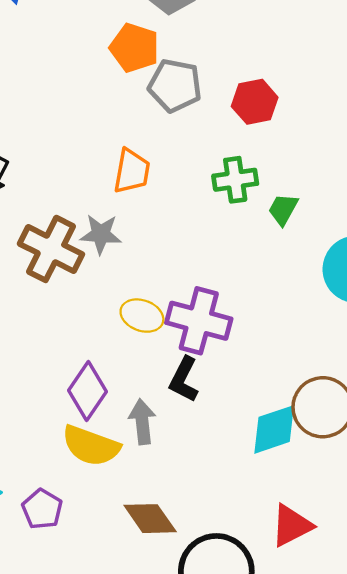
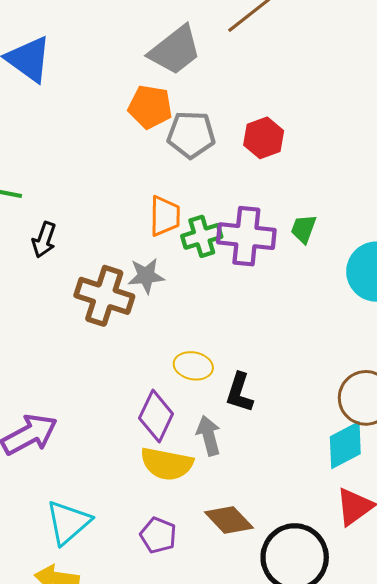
green cross: (235, 180) -> (202, 236), moved
yellow ellipse: (142, 316) -> (193, 366), moved
purple cross: (199, 321) -> (246, 236), moved
cyan diamond: (274, 429) -> (345, 445), moved
purple pentagon: (42, 509) -> (158, 535), moved

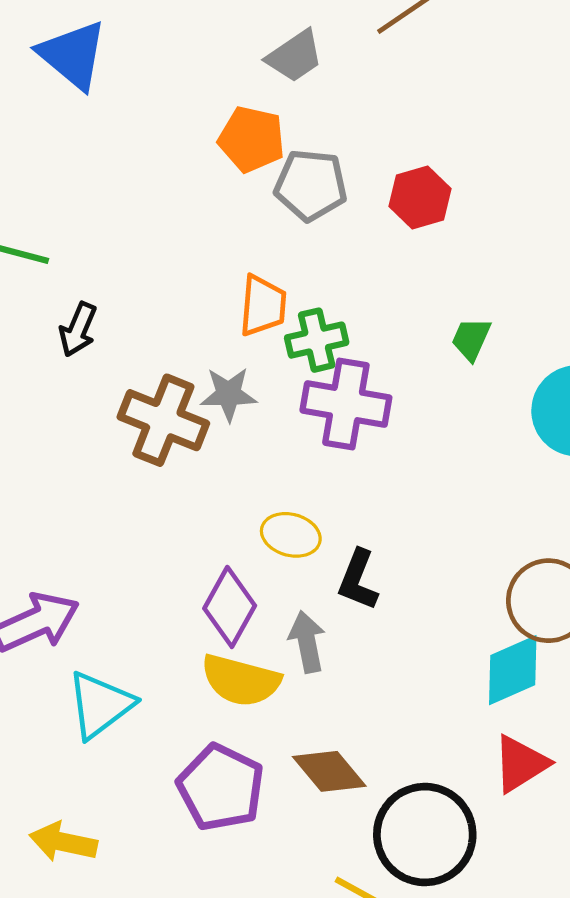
gray trapezoid: (175, 50) -> (295, 56), size x0.7
purple cross: (246, 236) -> (346, 404), moved
cyan triangle: (68, 522) -> (100, 705), moved
purple pentagon: (158, 535) -> (221, 787), size x1.6

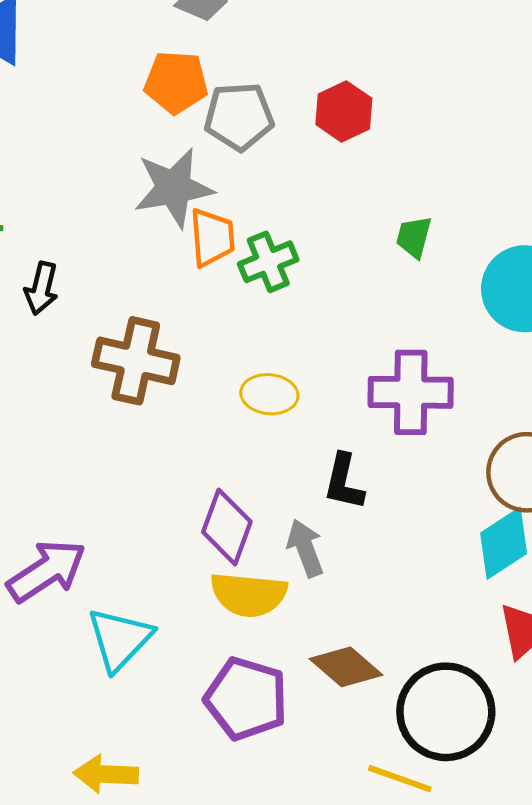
gray star: (229, 394) -> (174, 188), moved, size x1.5
purple cross: (346, 404) -> (411, 392), moved
yellow ellipse: (291, 535) -> (269, 394), moved

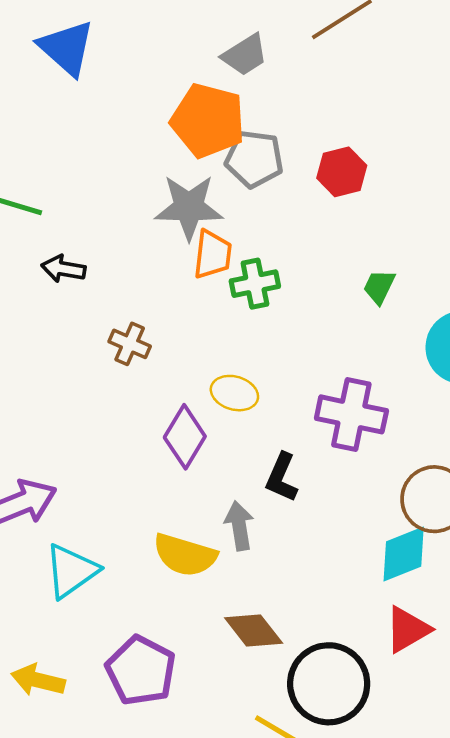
orange pentagon: (176, 82) -> (208, 120), size x1.4
black arrow: (41, 288) -> (63, 269), turned 75
brown cross: (136, 361) -> (130, 344), size x0.6
purple diamond: (227, 527) -> (185, 437), moved
purple pentagon: (246, 699) -> (141, 671), moved

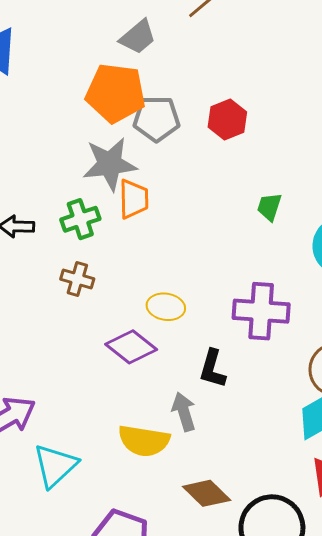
green cross: (255, 284) -> (80, 219), moved
purple diamond: (185, 437) -> (131, 347), turned -75

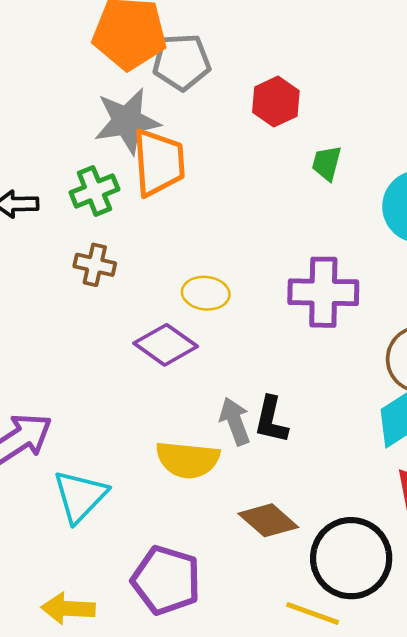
red hexagon: (227, 119) -> (276, 102), moved
orange trapezoid: (134, 199) -> (159, 163), size x1.4
black L-shape: (212, 369) -> (271, 420), moved

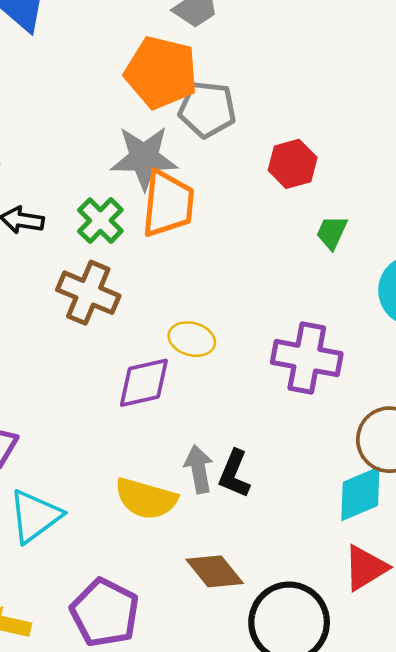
green cross: (94, 191) -> (100, 221), turned -33
brown cross: (95, 265) -> (88, 293), size x1.5
purple diamond: (166, 345) -> (144, 383), turned -58

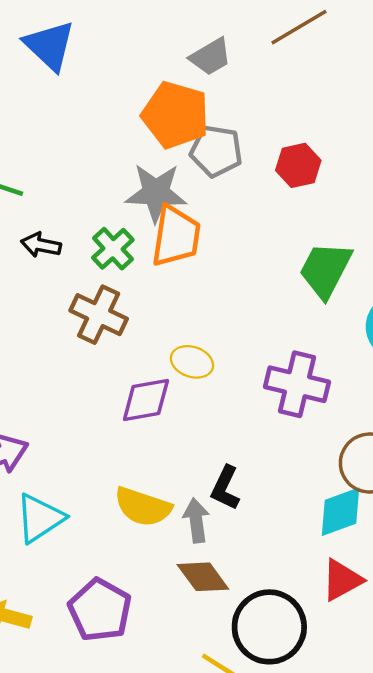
red hexagon: (293, 164) -> (298, 165), moved
green trapezoid: (332, 232) -> (325, 270), size x1.8
gray arrow: (199, 469) -> (196, 520), moved

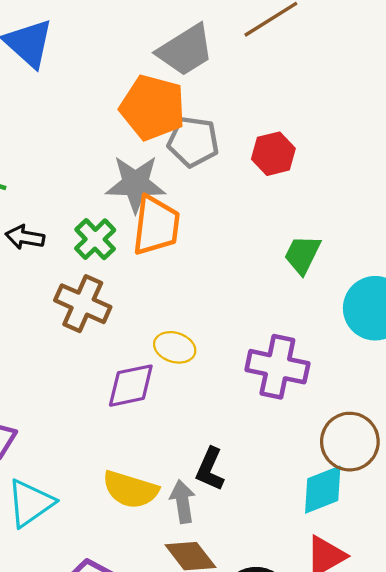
gray trapezoid: (211, 57) -> (185, 50), size x1.4
green trapezoid: (325, 270) -> (302, 255), size x0.7

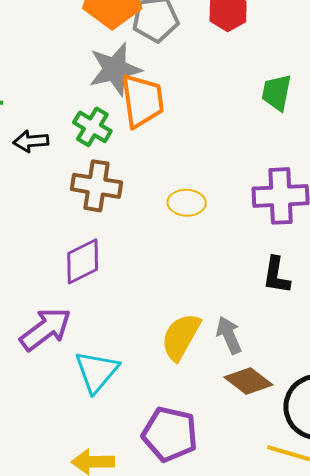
purple diamond: (131, 386) -> (83, 261), moved
black L-shape: (210, 469) -> (276, 275), moved
yellow semicircle: (130, 490) -> (181, 337), turned 117

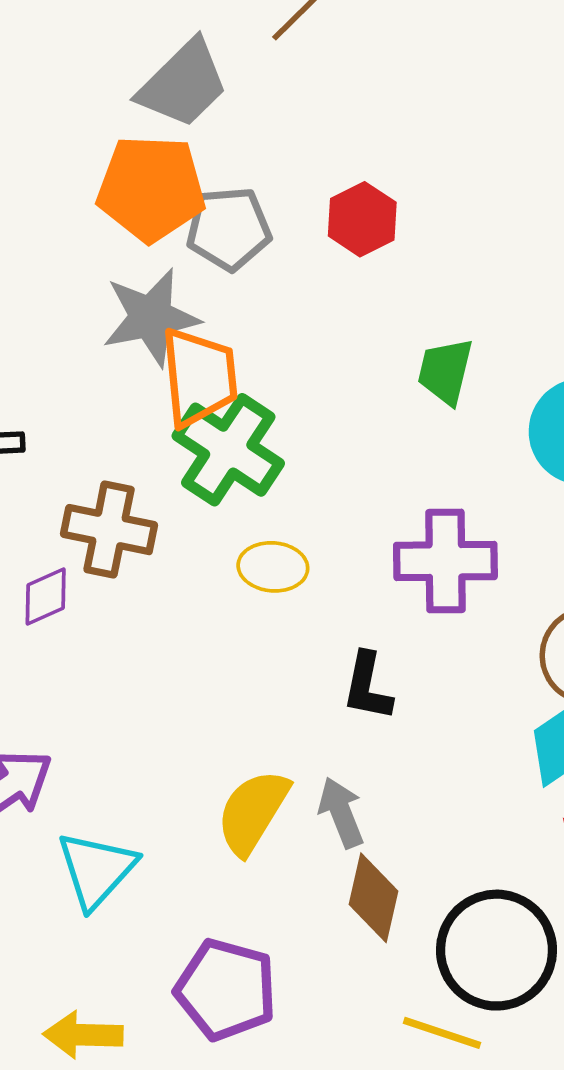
green cross: (92, 127) -> (228, 450), moved, size x1.5
purple diamond: (83, 261) -> (46, 597), moved, size x0.7
black L-shape: (276, 275) -> (368, 686), moved
brown diamond: (248, 381) -> (373, 898), turned 63

